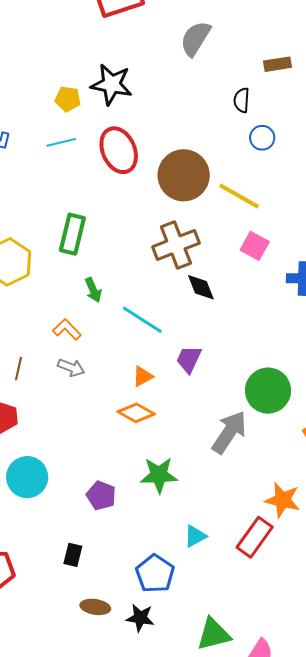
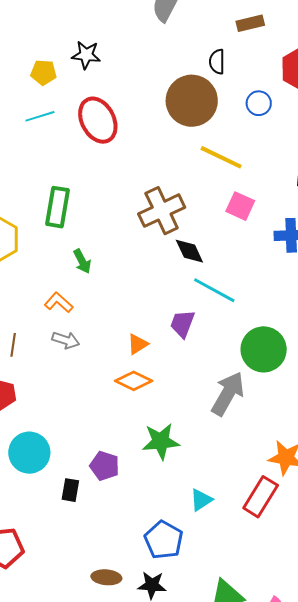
black star: (112, 84) -> (86, 55), size x0.7
blue circle: (262, 138) -> (259, 103), moved
brown circle: (184, 175) -> (192, 101), moved
cyan line: (142, 320) -> (214, 290), moved
black rectangle: (73, 555) -> (70, 490), moved

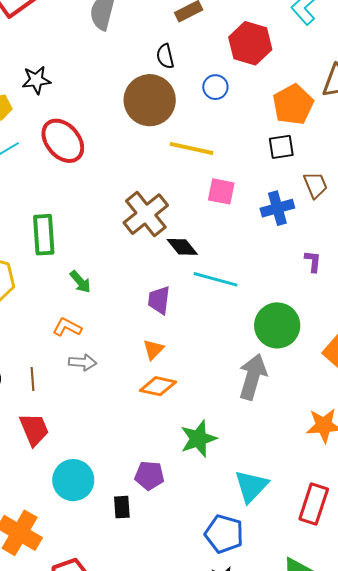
purple trapezoid: (182, 324) -> (159, 300), moved
red rectangle: (261, 497) -> (314, 504), moved
cyan triangle: (201, 500) -> (251, 486), size x1.5

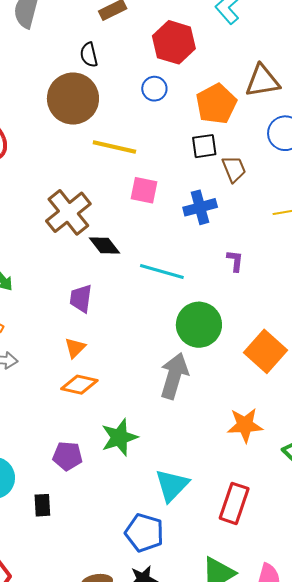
blue circle: (215, 87) -> (154, 89), moved
brown trapezoid: (315, 185) -> (234, 169), moved
cyan line: (216, 279) -> (162, 271), moved
purple pentagon: (149, 476) -> (68, 456), moved

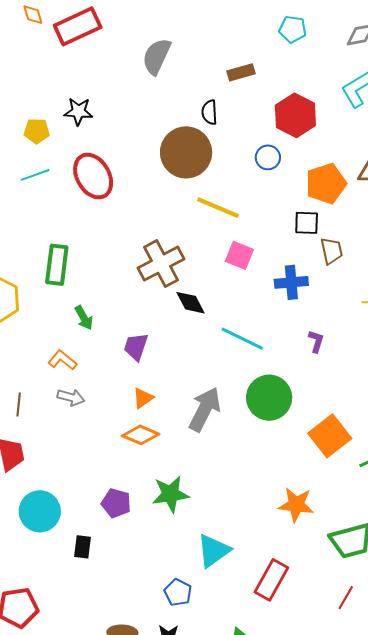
purple trapezoid: (81, 298) -> (136, 347), moved
gray arrow: (174, 376) -> (205, 409), moved
blue pentagon: (144, 533) -> (178, 592), size x0.7

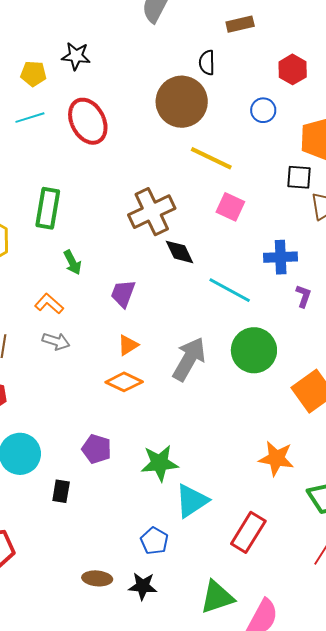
red hexagon: (295, 115) -> (293, 69), size x0.7
blue cross: (291, 282) -> (281, 257), moved
green star: (170, 494) -> (160, 463), moved

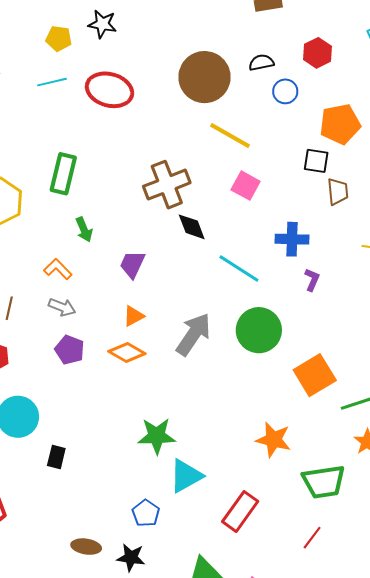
black semicircle: (207, 63) -> (261, 62), moved, turned 75
red ellipse: (88, 121) -> (109, 90), turned -51
purple pentagon: (97, 449) -> (70, 350), moved

